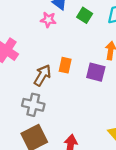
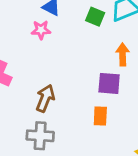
green square: (85, 15) -> (95, 17), moved
orange rectangle: (65, 65) -> (100, 116), moved

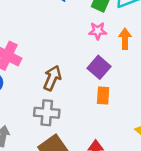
pink star: (41, 30) -> (98, 31), moved
purple square: (109, 83) -> (99, 67), moved, turned 35

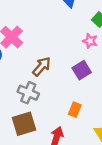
orange rectangle: (103, 95) -> (75, 110), moved

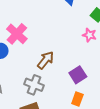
purple square: (82, 70) -> (78, 75), moved

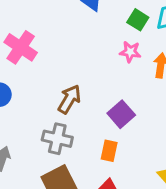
pink cross: (17, 34) -> (21, 47), moved
orange rectangle: (77, 99) -> (109, 151), moved

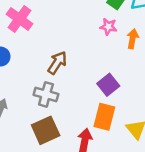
purple square: (121, 114) -> (108, 85), moved
orange rectangle: (109, 151) -> (104, 117), moved, size x1.5

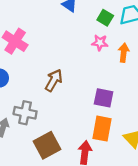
purple square: (108, 85) -> (104, 98), turned -36
gray cross: (46, 94) -> (25, 113), moved

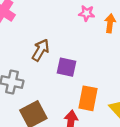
purple square: (104, 98) -> (66, 67), moved

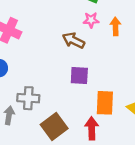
brown arrow: (41, 50) -> (73, 40), moved, turned -85

